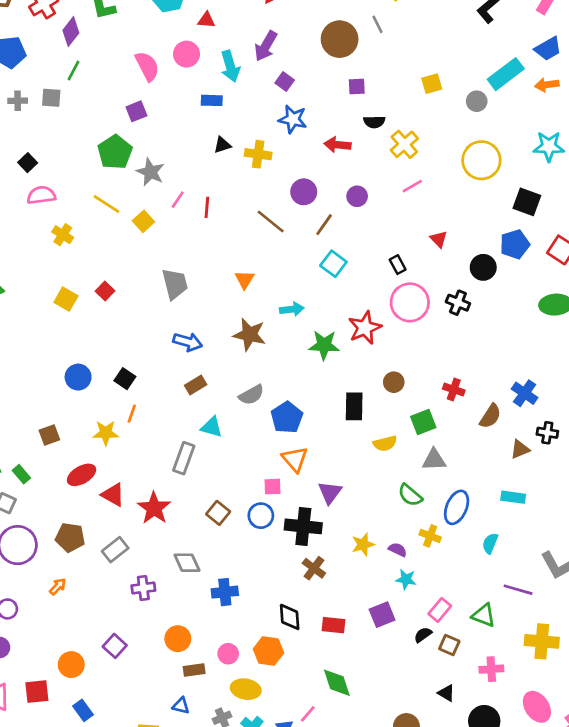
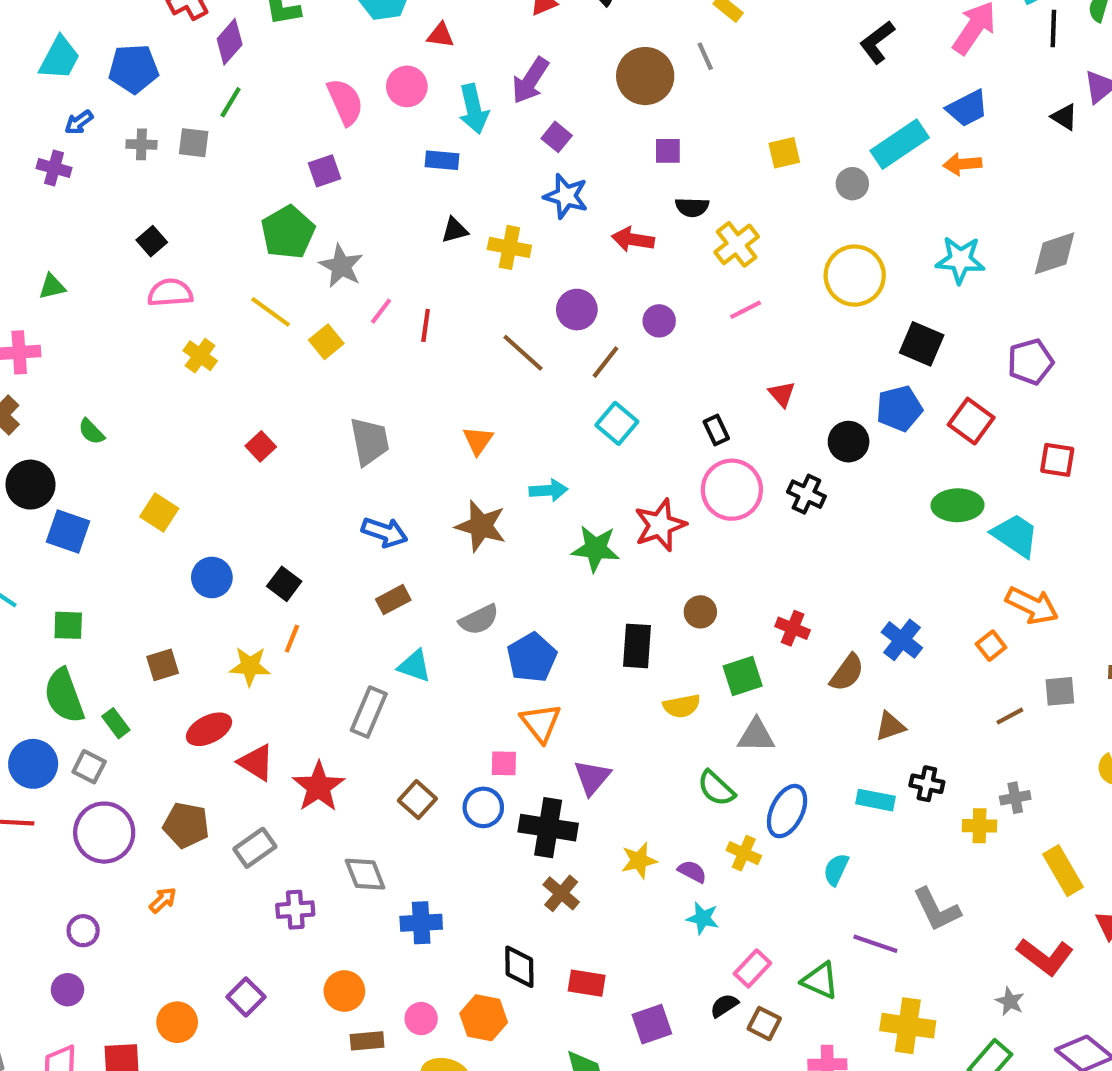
yellow square: (66, 299) -> (159, 512), moved
black cross: (547, 433) -> (927, 784), moved
purple square: (382, 615) -> (652, 1024), moved

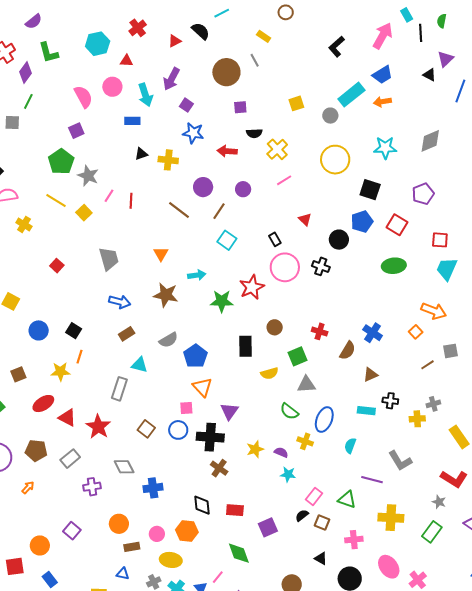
cyan trapezoid: (1015, 535) -> (447, 269), moved, turned -95

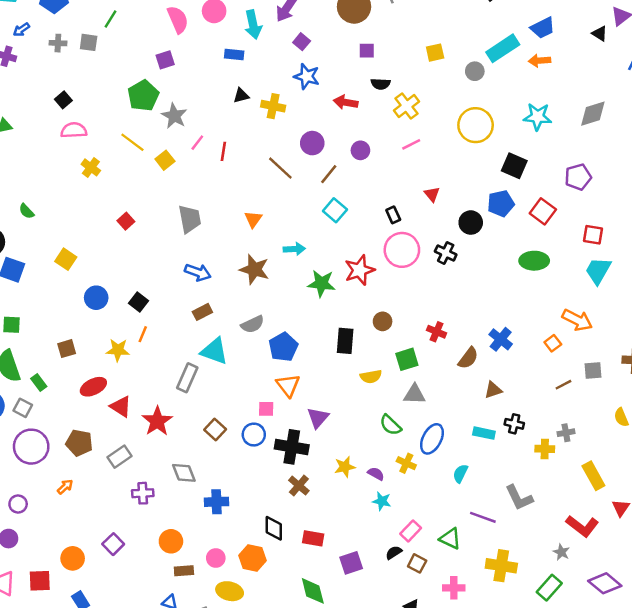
cyan triangle: (139, 365) -> (214, 351), size x1.4

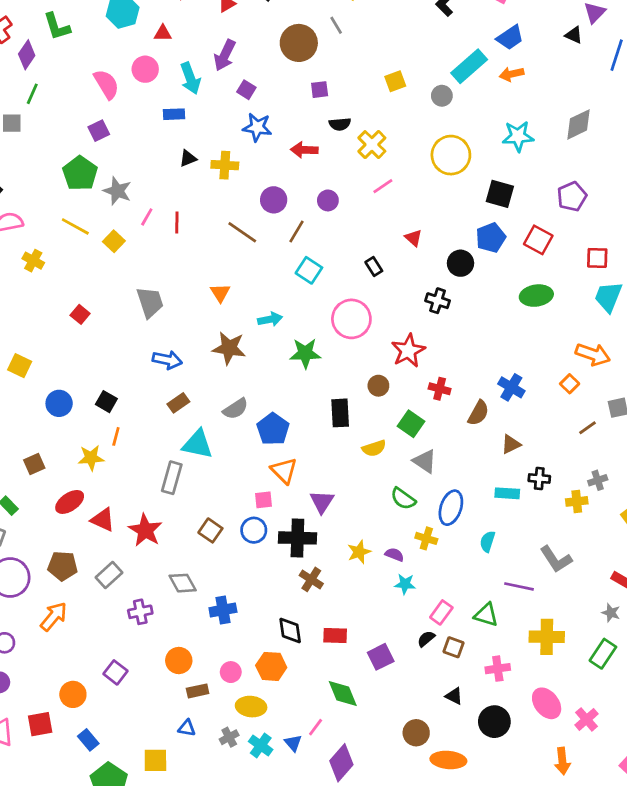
pink circle: (402, 250) -> (351, 319), moved
red star: (360, 270) -> (408, 351), moved
green square: (407, 359) -> (411, 424), turned -30
gray triangle: (414, 394) -> (425, 461), turned 40
orange arrow: (65, 487) -> (54, 616), size x1.6

